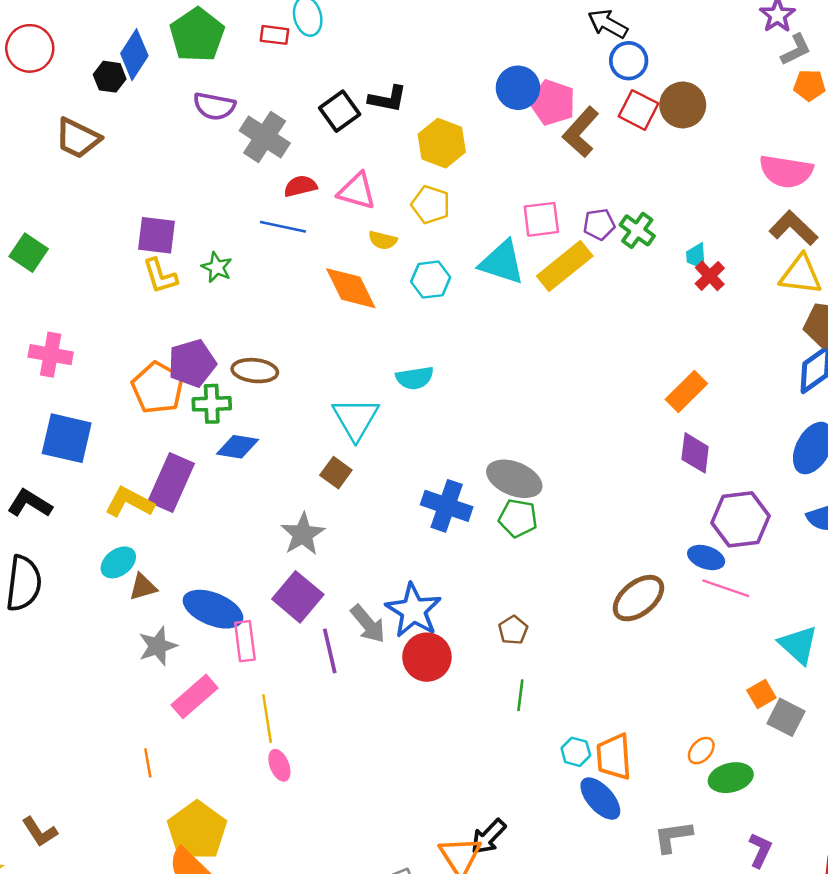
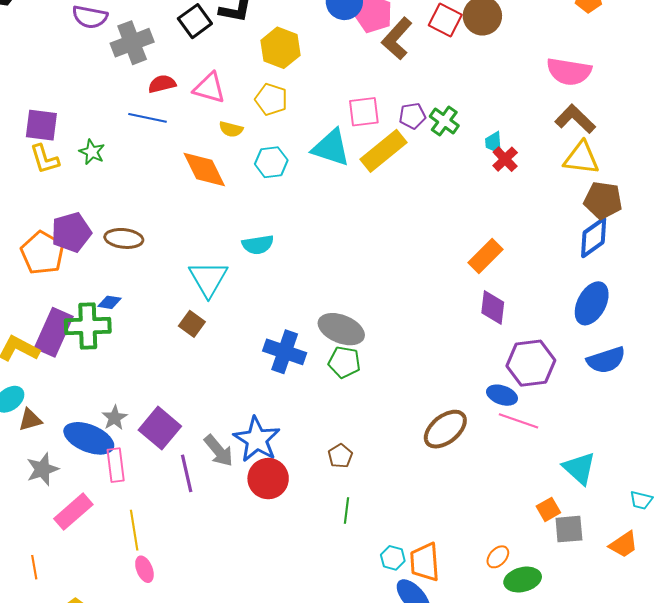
gray cross: (265, 137) -> (132, 43), turned 36
green cross: (212, 404) -> (88, 326), moved, size x1.4
blue diamond: (238, 447) -> (109, 302), size x0.7
gray star: (303, 534) -> (115, 418), moved, size x0.7
gray square: (786, 717) -> (569, 529), turned -32

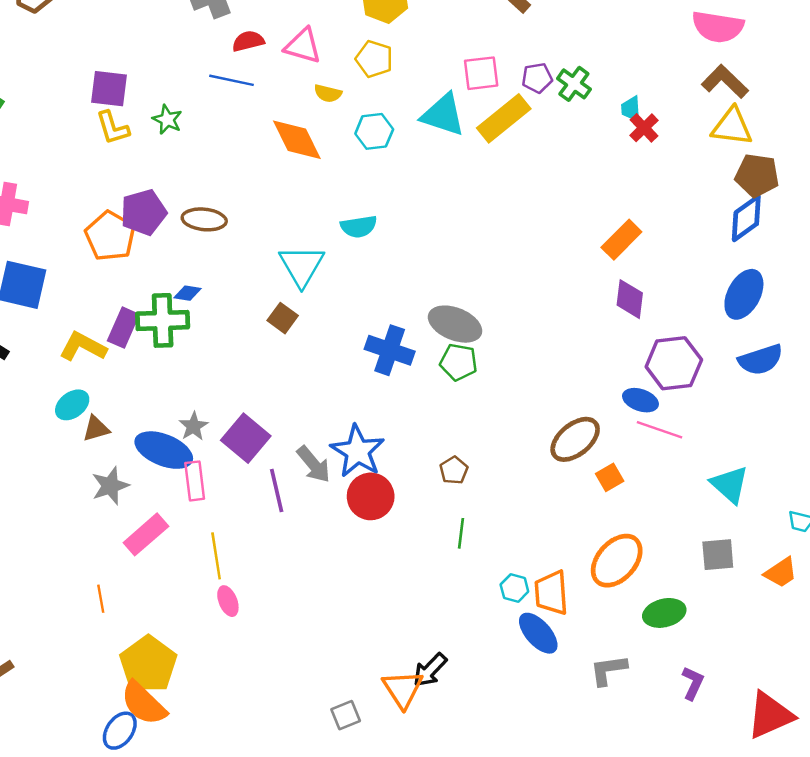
purple rectangle: (54, 332) -> (123, 328), size x0.7
orange square: (548, 509) -> (610, 477), moved
orange ellipse: (498, 557) -> (617, 561), moved, size x2.0

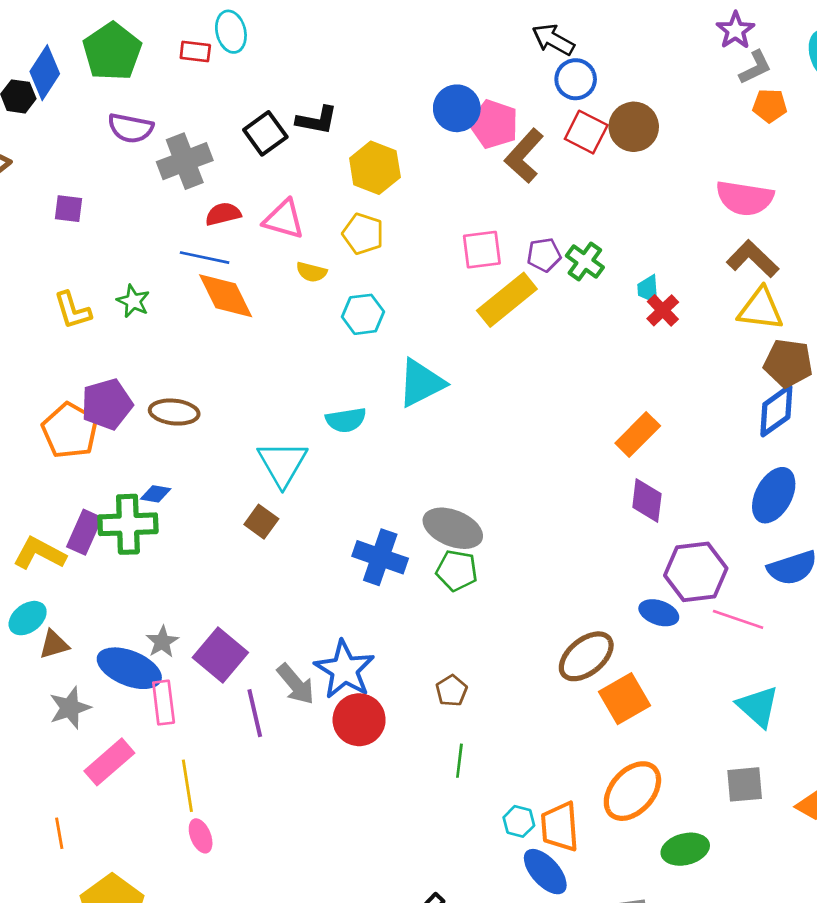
purple square: (109, 89) -> (69, 209), moved, size x0.7
cyan triangle: (443, 115) -> (421, 383), moved, turned -45
orange diamond: (297, 140) -> (226, 296), moved
pink line: (660, 430) -> (738, 619), moved
orange square: (610, 477) -> (624, 699), size x1.6

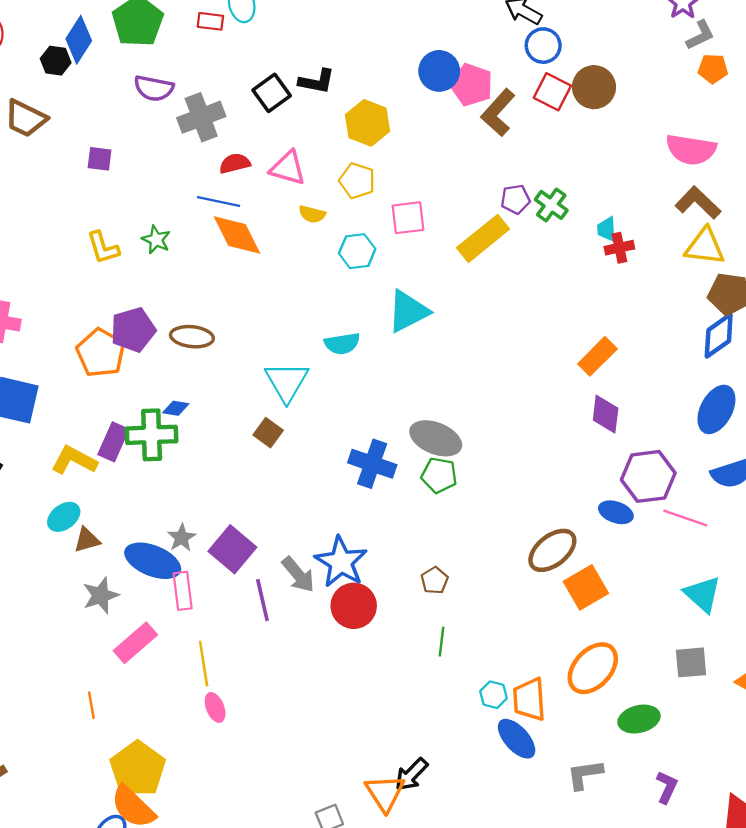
pink square: (482, 250) -> (408, 218), moved
red cross: (663, 310) -> (619, 248), turned 32

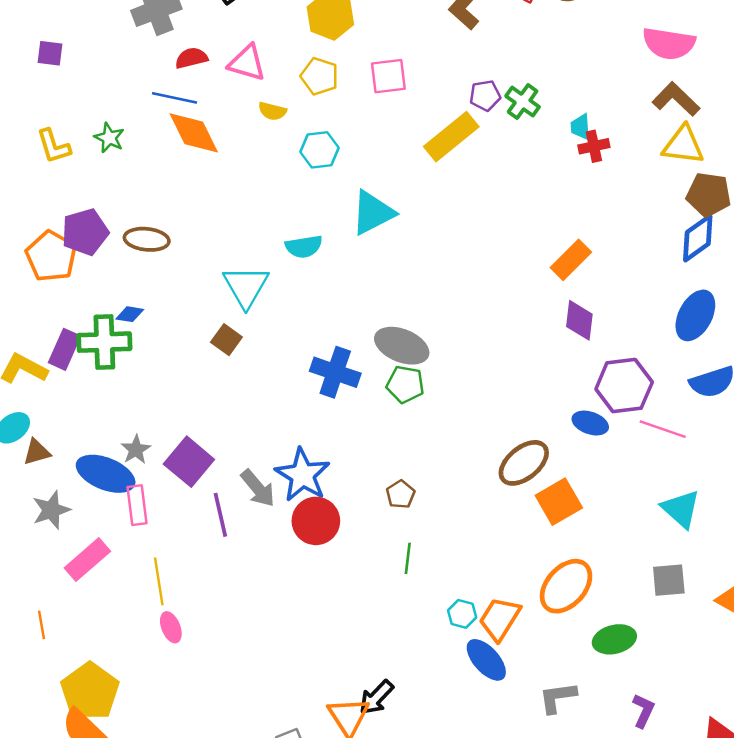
pink square: (408, 218) -> (388, 76), moved
orange trapezoid: (529, 699) -> (500, 619), turned 36

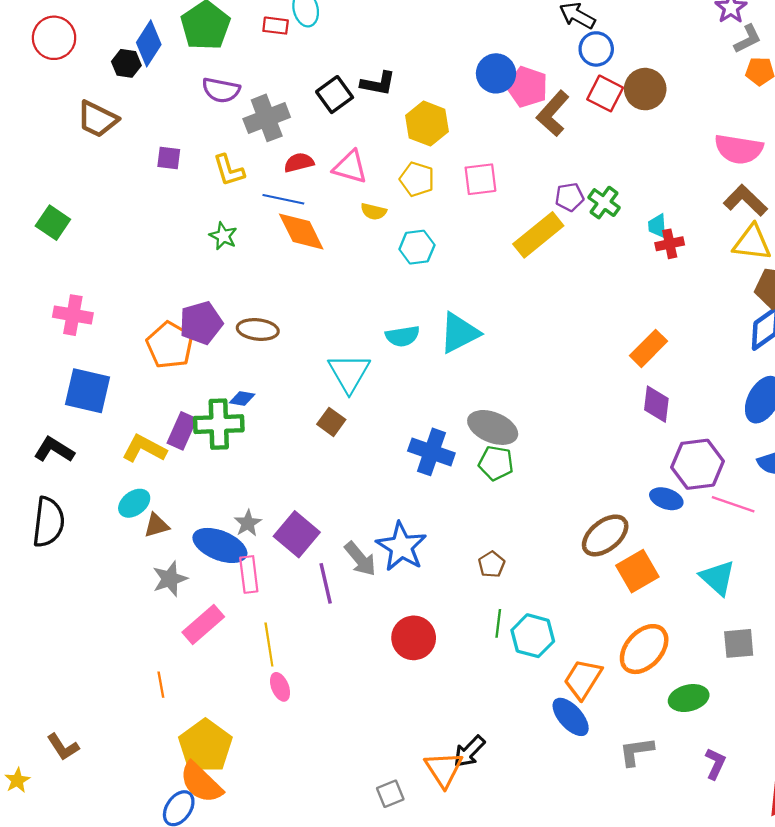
yellow L-shape: (54, 146) -> (229, 170), moved
cyan triangle: (373, 213) -> (459, 333), moved
cyan triangle: (681, 509) -> (718, 578), moved
red circle: (316, 521) -> (414, 638), moved
cyan hexagon: (462, 614) -> (533, 636), moved, size x1.6

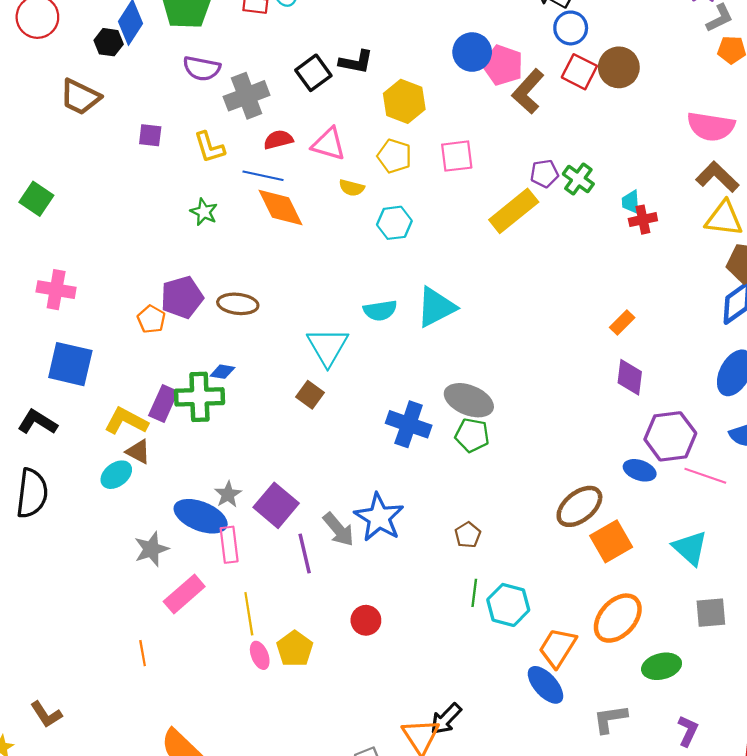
orange pentagon: (170, 345) -> (151, 319), size x0.6
orange rectangle: (649, 348) -> (622, 322), size x0.7
brown triangle: (156, 525) -> (138, 452), moved, turned 44
red circle: (414, 638) -> (366, 620), moved, size x0.7
yellow pentagon: (205, 746) -> (295, 649), moved, size x0.7

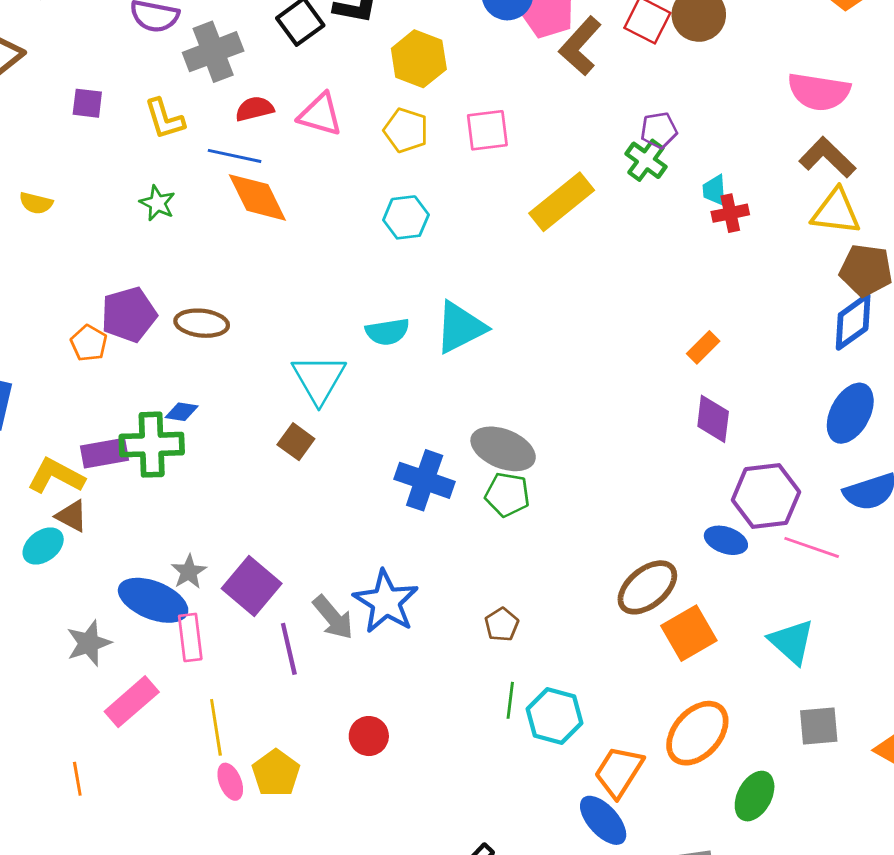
purple pentagon: (544, 174) -> (659, 130), moved
yellow semicircle: (352, 188) -> (36, 203), moved
purple rectangle: (163, 403) -> (105, 453), turned 56
green ellipse: (662, 666) -> (755, 796), turned -48

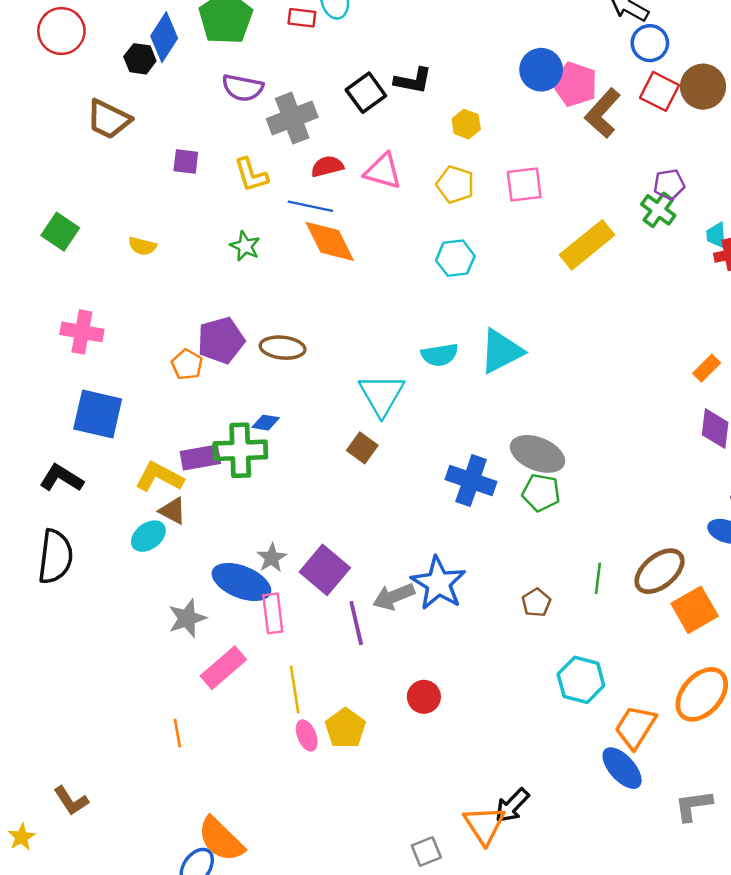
yellow hexagon: (419, 59) -> (466, 124), size x0.6
gray arrow: (333, 617) -> (394, 597), turned 108
green line: (510, 700) -> (598, 578), moved

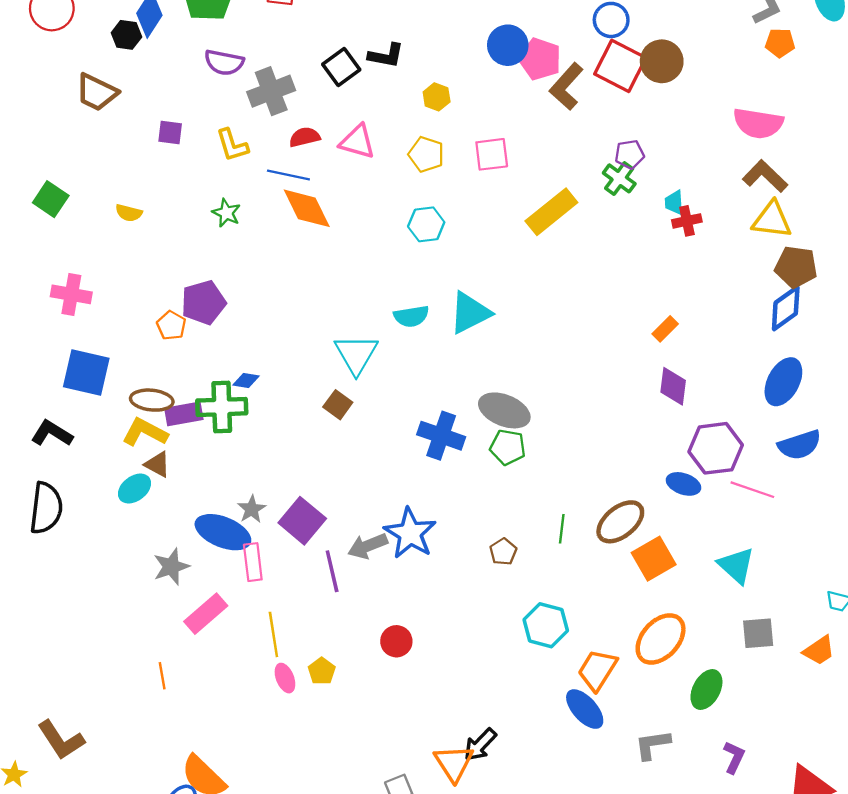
red square: (660, 91) -> (620, 66), size x1.4
brown ellipse: (283, 348) -> (152, 400), moved
yellow pentagon: (345, 728) -> (322, 671), size x0.7
brown L-shape: (71, 801) -> (61, 740), size x1.4

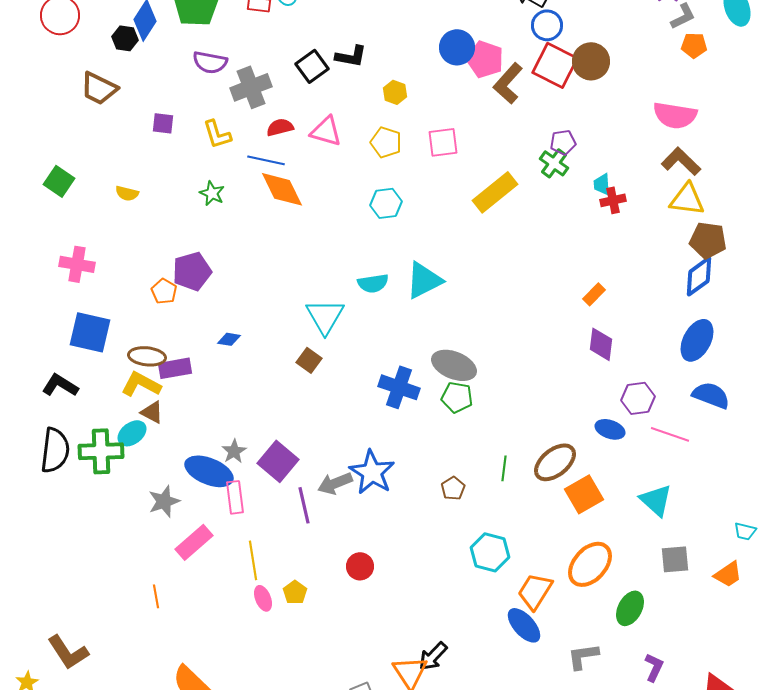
green cross: (222, 407) -> (101, 451), moved
blue semicircle: (799, 445) -> (711, 395), turned -141
purple hexagon: (716, 448) -> (638, 398), size x0.7

